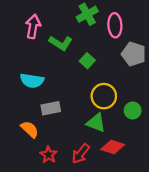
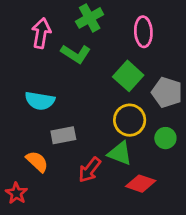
green cross: (87, 14) -> (90, 18), moved
gray pentagon: (134, 54) -> (167, 92), moved
green square: (87, 61) -> (128, 76), moved, size x1.5
red arrow: (81, 154) -> (90, 170), moved
red star: (48, 155) -> (16, 193), moved

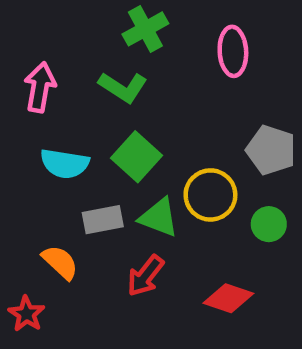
pink arrow: (41, 33) -> (40, 87), moved
green square: (128, 76) -> (136, 157), moved
green triangle: (120, 153) -> (159, 217), moved

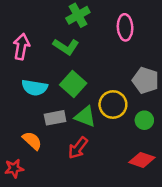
red diamond: (228, 298) -> (142, 160), moved
red star: (26, 314) -> (14, 168), turned 30

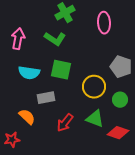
green square: (73, 84) -> (61, 70), turned -30
green triangle: (85, 117) -> (95, 119), moved

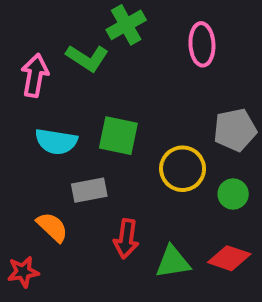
green L-shape: (55, 39) -> (87, 58), moved
gray pentagon: (121, 67) -> (235, 130), turned -30
green triangle: (95, 119) -> (173, 262), moved, turned -30
red arrow: (65, 123) -> (126, 239), turned -30

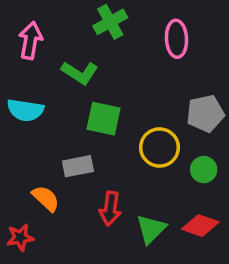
green L-shape: (87, 58) -> (80, 73), moved
pink arrow: (35, 75) -> (30, 40), moved
cyan semicircle: (56, 142) -> (25, 110), moved
green triangle: (173, 262) -> (151, 229), turned -36

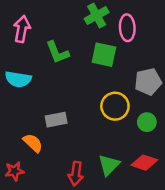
green cross: (110, 22) -> (97, 16), moved
green L-shape: (80, 73) -> (57, 52), turned 35
green square: (103, 119) -> (104, 55), moved
red arrow: (110, 209) -> (76, 174), moved

